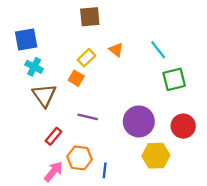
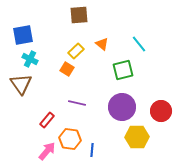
green square: (174, 79) -> (123, 70), moved
brown triangle: (44, 95) -> (21, 84), moved

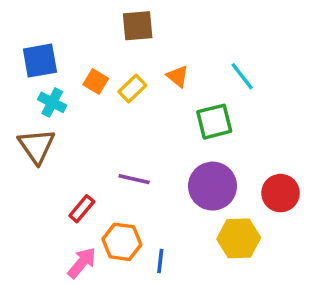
orange square: (67, 69) -> (96, 81), moved

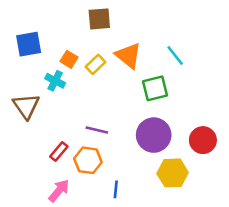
orange triangle: (178, 76) -> (128, 56), size x1.6
cyan cross: (52, 102) -> (55, 81), moved
orange hexagon: (122, 242) -> (88, 160), moved

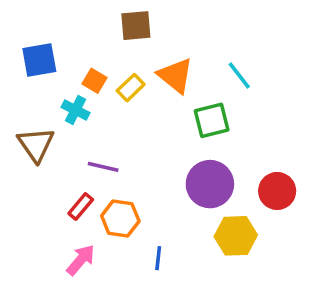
purple line: (97, 130) -> (103, 167), moved

